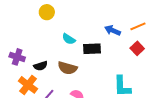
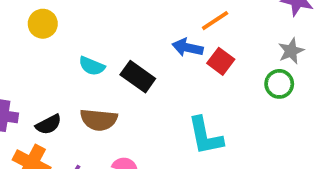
blue arrow: (113, 30) -> (188, 48), moved
black rectangle: (92, 49) -> (138, 77), turned 48

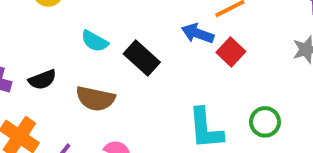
green circle: (279, 84) -> (265, 122), moved
black semicircle: (49, 124) -> (42, 80), moved

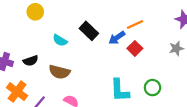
blue arrow: (198, 33) -> (117, 38), turned -56
black rectangle: (142, 58) -> (89, 31), moved

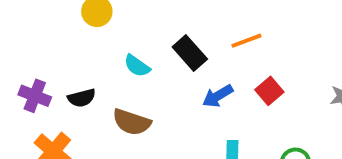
orange line: (135, 24) -> (246, 41), moved
blue arrow: (117, 38) -> (218, 96), moved

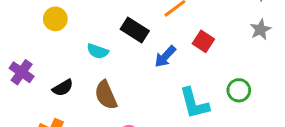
purple cross: (35, 96) -> (22, 72), moved, turned 30
brown semicircle: (132, 122) -> (106, 95), turned 64

